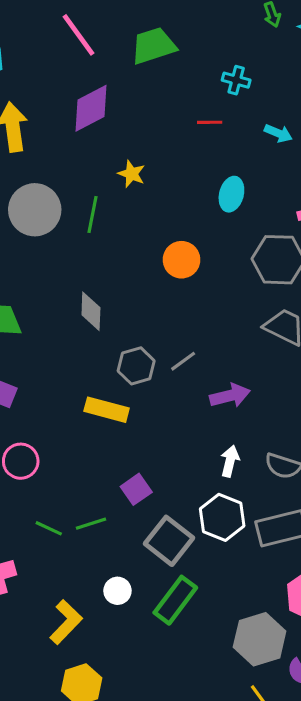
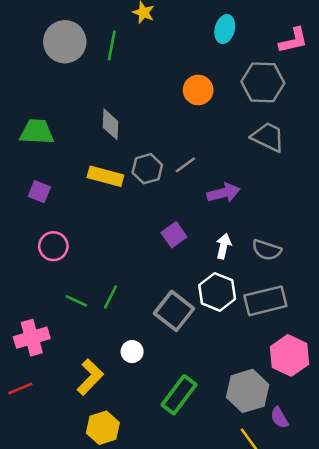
orange circle: (182, 260) -> (198, 90), moved
yellow rectangle: (107, 410) -> (105, 176), moved
purple square: (136, 489) -> (174, 235), moved
green line: (91, 524) -> (110, 297), turned -45
green rectangle: (175, 600) -> (179, 395), moved

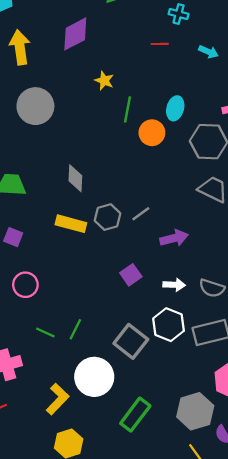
cyan ellipse: (225, 29) -> (175, 108), moved
green line: (112, 46) -> (128, 109), moved
orange circle: (198, 90) -> (152, 133), moved
white arrow: (224, 246) -> (174, 285), turned 80
white circle: (132, 352) -> (94, 377), size x2.0

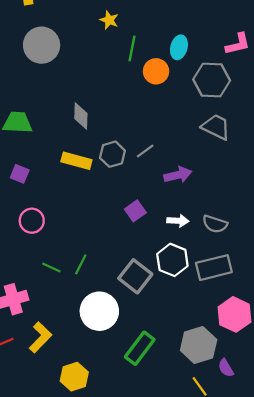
yellow L-shape: (58, 399) -> (40, 337), moved

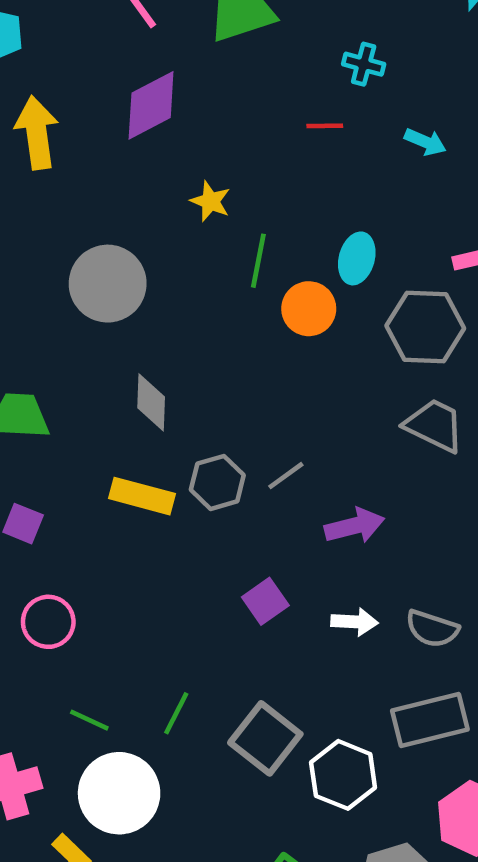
gray circle: (42, 45) -> (108, 284), moved
white hexagon: (172, 260) -> (343, 775), moved
green line: (81, 264) -> (176, 713), moved
white circle: (99, 311) -> (119, 793), moved

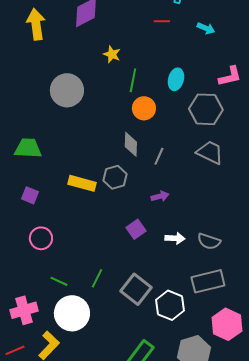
orange circle: (309, 309) -> (144, 108), moved
gray diamond: (151, 402) -> (131, 144), moved
gray line: (286, 476) -> (159, 156), moved, turned -30
purple arrow: (354, 526) -> (160, 196), moved, size x0.7

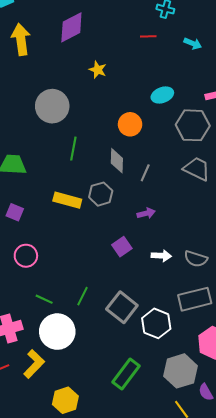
cyan ellipse: (176, 79) -> (162, 95), turned 55
green line: (133, 80) -> (73, 149), moved

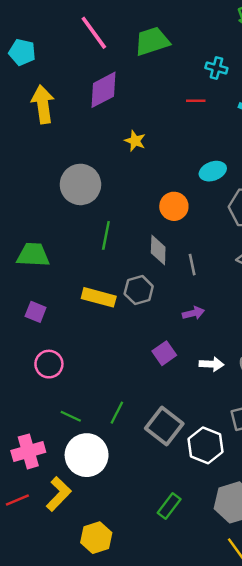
gray line: (145, 173) -> (192, 265), turned -36
green rectangle: (126, 374) -> (169, 506), size x0.7

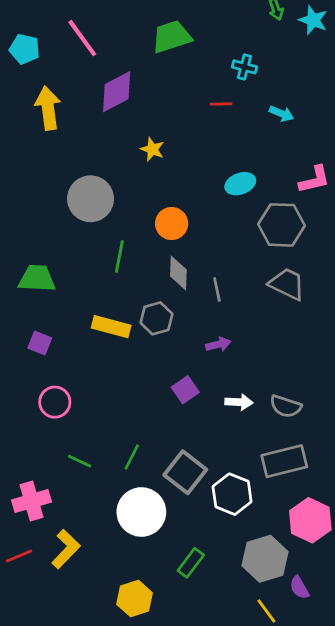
pink line: (94, 33) -> (82, 38), moved
orange circle: (174, 206) -> (172, 224), moved
white circle: (87, 455) -> (141, 512), moved
yellow hexagon: (96, 538) -> (135, 599), moved

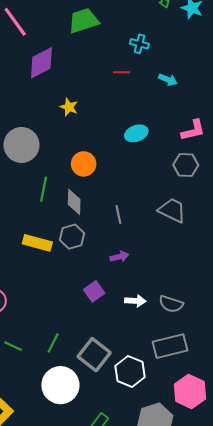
gray hexagon: (281, 225) -> (186, 165), moved, size x0.7
gray diamond: (178, 273) -> (74, 202), moved

